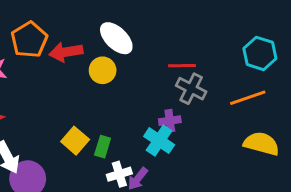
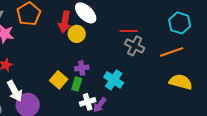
red arrow: (66, 52) -> (65, 22), moved, turned -70
purple cross: (170, 121) -> (82, 68), moved

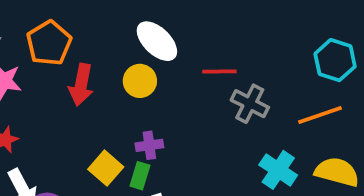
red arrow: (65, 22) -> (81, 85), moved
red line: (129, 31) -> (219, 71), moved
cyan cross: (114, 80) -> (278, 170), moved

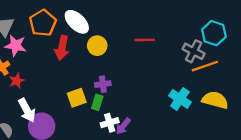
white ellipse: (157, 41) -> (77, 22), moved
gray cross: (250, 104) -> (194, 51), moved
yellow square: (106, 168) -> (77, 98), turned 30

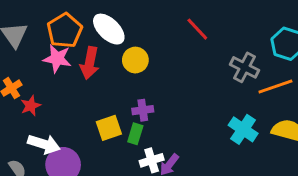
red line: (145, 40) -> (197, 29), moved, turned 48
pink star: (16, 46) -> (57, 59), moved
gray cross: (194, 51) -> (245, 67), moved
white arrow: (27, 110) -> (44, 144), turned -45

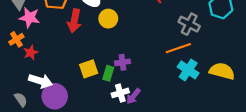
pink star: (57, 59) -> (30, 17), moved
orange line: (275, 87) -> (178, 48), moved
purple cross: (143, 110) -> (122, 62), moved

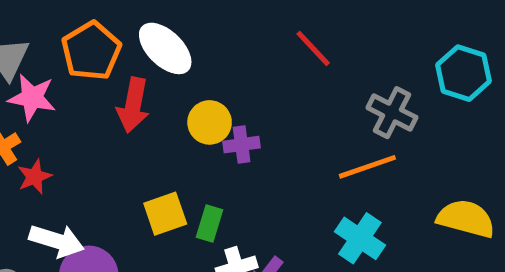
yellow circle: (108, 19) -> (210, 122), moved
purple cross: (122, 62) -> (242, 145), moved
cyan cross: (188, 70) -> (360, 238), moved

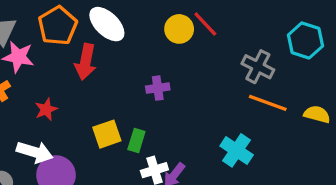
yellow circle: (210, 122) -> (179, 29), moved
orange line: (367, 167) -> (268, 103), moved, turned 39
red star: (35, 177) -> (46, 109), moved
yellow semicircle: (466, 219) -> (317, 114), moved, size x0.7

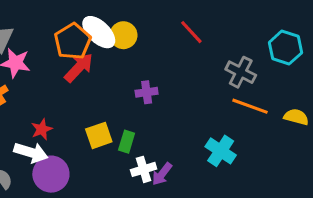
orange pentagon: (58, 26) -> (73, 41), moved
yellow circle: (179, 29) -> (123, 35), moved
red arrow: (86, 62) -> (79, 68), turned -148
red star: (46, 109) -> (42, 129), moved

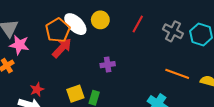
red line: (191, 32) -> (138, 24), turned 72
yellow circle: (123, 35) -> (100, 20), moved
gray cross: (241, 72) -> (173, 31), moved

